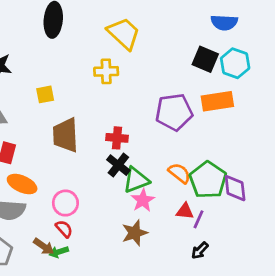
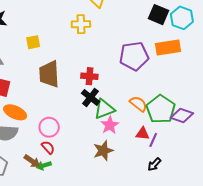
purple diamond: (235, 188) -> (182, 116), turned -65

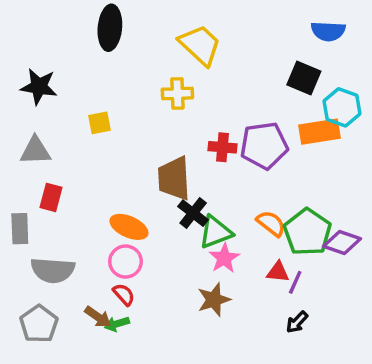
cyan hexagon: (182, 18) -> (342, 107), moved
brown trapezoid: (49, 74) -> (174, 178), moved
red cross: (89, 76) -> (222, 147), moved
orange ellipse: (15, 112) -> (129, 227), moved

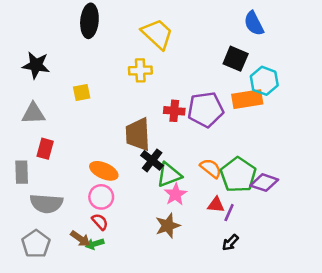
blue semicircle: (328, 31) -> (254, 23), turned 60

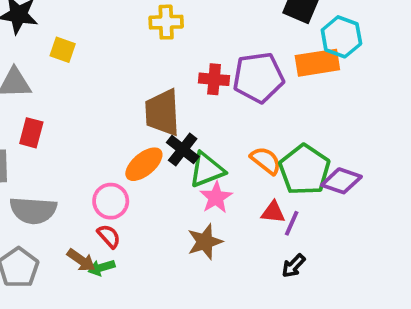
yellow square: (82, 93) -> (63, 50), moved, turned 30
orange ellipse: (104, 171) -> (144, 164), moved, turned -64

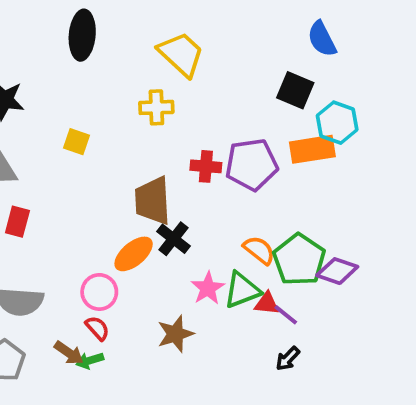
yellow square: (63, 50) -> (76, 142), moved
green triangle: (207, 170) -> (242, 290), moved
purple line: (292, 223) -> (286, 315), turned -75
brown star: (205, 242) -> (175, 334), moved

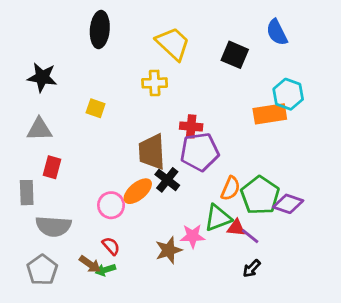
black square: (295, 90) -> (235, 55), moved
purple pentagon: (252, 164) -> (200, 152), moved
orange semicircle: (259, 250) -> (231, 188), turned 75
pink star: (208, 288) -> (193, 236), moved, turned 30
pink circle: (99, 292) -> (111, 205), moved

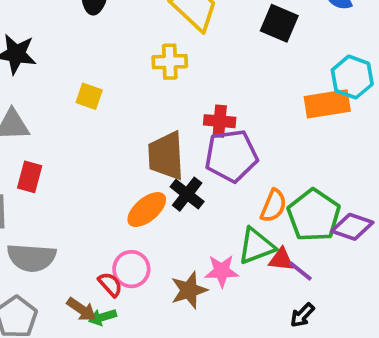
pink circle: (111, 205) -> (131, 269), moved

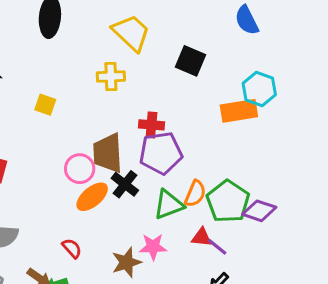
black square: (279, 23) -> (191, 61), moved
green triangle: (256, 246) -> (169, 205), moved
pink circle: (131, 269) -> (80, 169), moved
red semicircle: (110, 284) -> (72, 248), moved

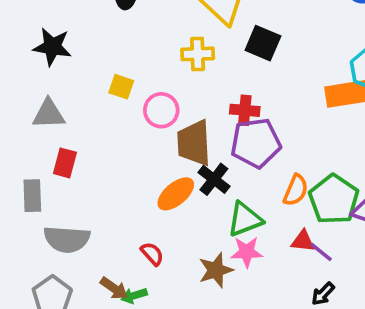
black square: (191, 61) -> (263, 43), moved
pink circle: (80, 169) -> (161, 110), moved
green triangle: (169, 205) -> (245, 219), moved

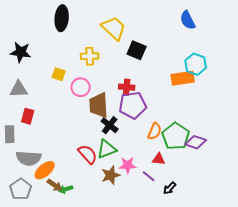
yellow cross: (198, 54) -> (90, 56), moved
orange ellipse: (176, 194) -> (45, 170), moved
green triangle: (245, 219) -> (107, 149), moved
purple line: (321, 252) -> (149, 176), moved
red semicircle: (152, 254) -> (88, 154), moved, size x1.5

